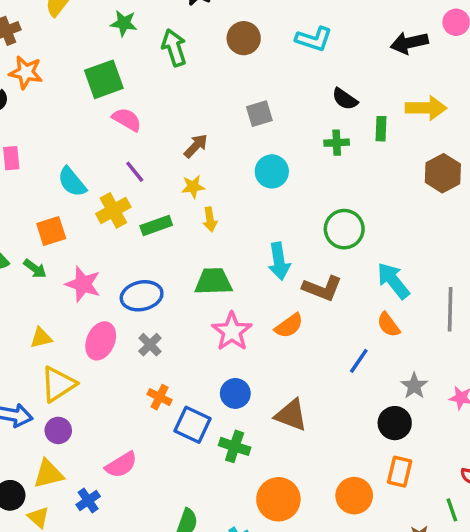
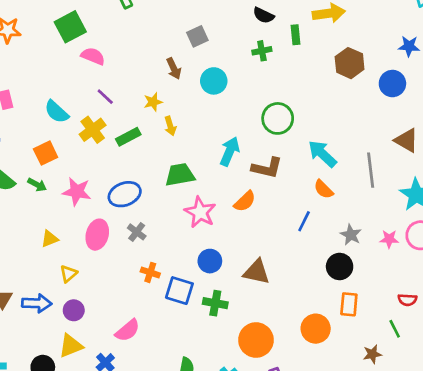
brown arrow: (196, 146) -> (174, 69), moved, turned 120
cyan arrow: (279, 261) -> (230, 151), turned -140
yellow triangle: (58, 384) -> (68, 274), size x0.6

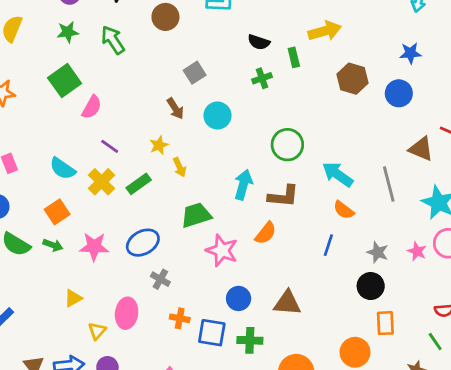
pink semicircle: (93, 56) -> (92, 107), turned 105
pink ellipse: (97, 235) -> (127, 313), moved
pink star: (389, 239) -> (417, 251), turned 30

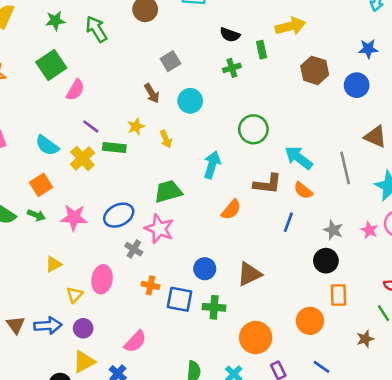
yellow arrow: (180, 167) -> (166, 139), moved
green rectangle: (139, 184) -> (114, 148), moved, turned 40
brown L-shape: (283, 196) -> (268, 184), moved
pink star: (222, 250) -> (159, 229), moved
brown triangle: (287, 303) -> (249, 274), turned -32

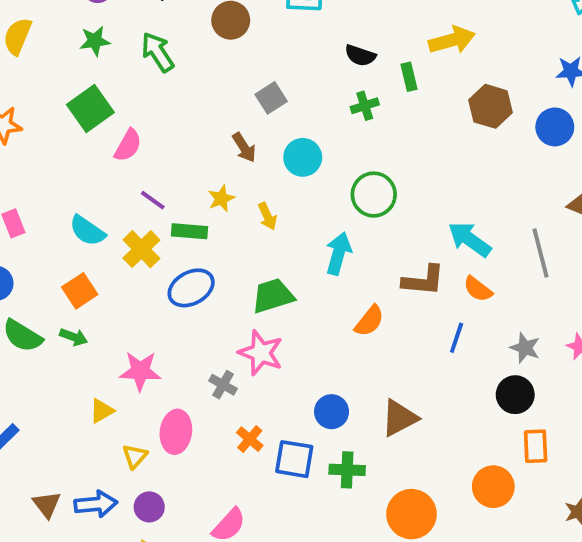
green circle: (253, 129) -> (374, 195), moved
blue ellipse: (119, 215) -> (191, 288), moved
pink star: (74, 218) -> (140, 371), moved
orange cross: (150, 285) -> (250, 439), turned 30

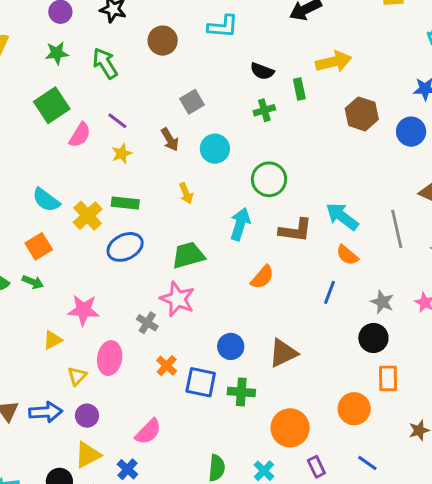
yellow star: (221, 198) -> (122, 154), moved
purple line: (153, 200) -> (117, 121), moved
brown L-shape: (423, 280) -> (295, 230), moved

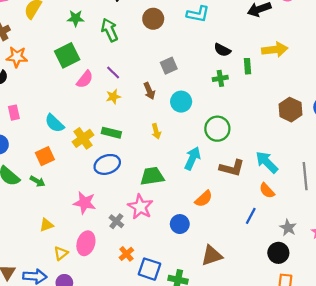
brown hexagon: (362, 114) -> (290, 110), moved
pink star: (84, 310) -> (85, 203), moved
blue circle: (231, 346) -> (180, 224), moved

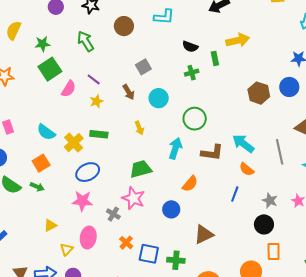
green star: (76, 18) -> (43, 44), moved
blue ellipse: (107, 164) -> (88, 172), moved

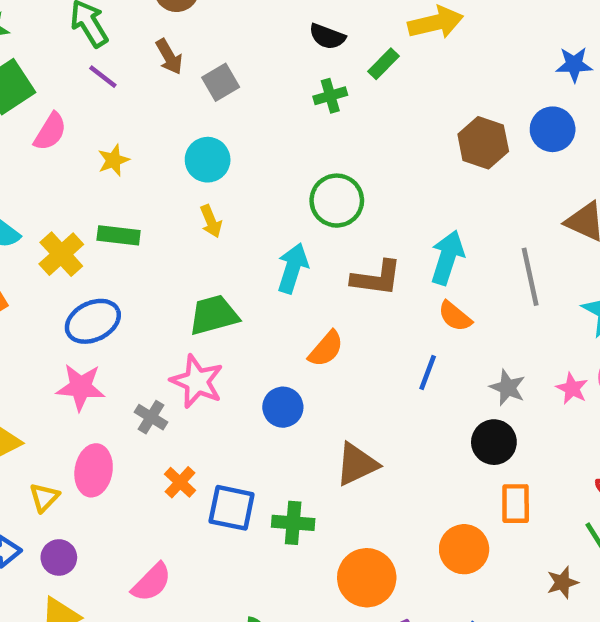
green rectangle: (215, 58) -> (384, 64), turned 56
purple line: (94, 79) -> (103, 77), moved
brown arrow: (129, 92) -> (169, 57), moved
cyan circle: (159, 98) -> (208, 160), moved
cyan arrow: (243, 143) -> (447, 258), turned 70

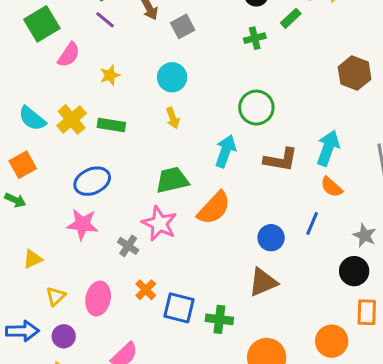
yellow cross: (61, 254) -> (72, 119), moved
orange semicircle: (326, 349) -> (214, 208), moved, size x1.4
blue circle: (283, 407) -> (271, 238), moved
pink ellipse: (94, 470) -> (98, 298), moved

